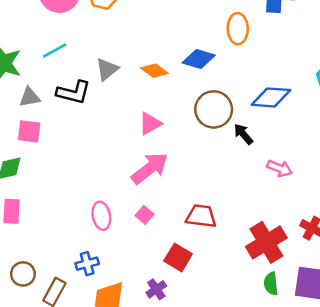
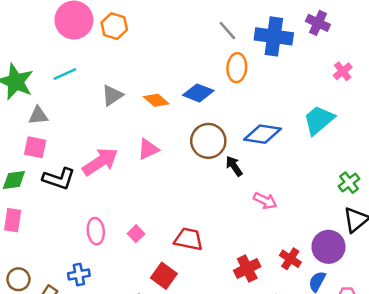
black L-shape: (74, 92) -> (59, 179), moved
pink arrow: (150, 168) -> (100, 162), moved
red cross: (266, 242) -> (247, 268), size x0.7

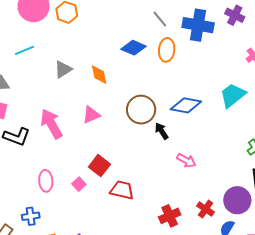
blue diamond: (198, 93) -> (134, 48), moved
orange diamond: (156, 100) -> (99, 75), turned 35
pink arrow: (100, 162) -> (51, 124), turned -88
red square: (164, 276) -> (99, 166), moved

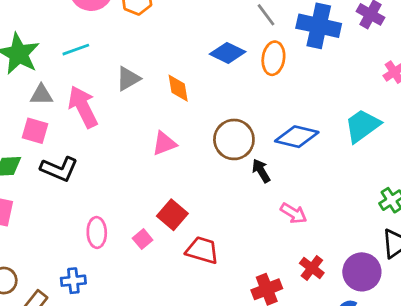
pink arrow: (51, 124) -> (83, 107), moved
red cross: (206, 209) -> (312, 268), moved

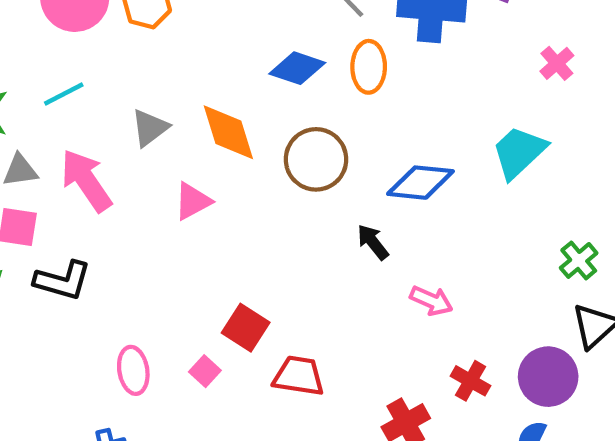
orange diamond: (178, 88) -> (228, 132), size x1.4
brown circle: (234, 139) -> (316, 159), moved
pink triangle: (164, 143) -> (193, 201), moved

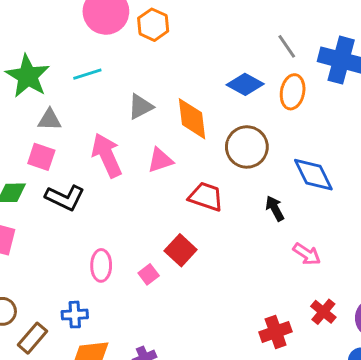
pink arrow: (86, 180) -> (107, 155), moved
blue diamond: (420, 183) -> (313, 175), turned 48
red trapezoid: (299, 376) -> (206, 197), moved

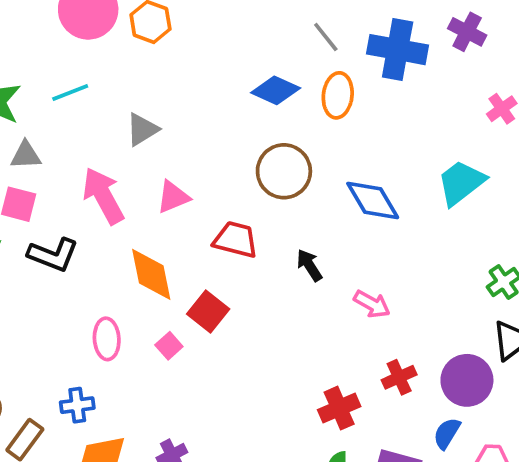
orange diamond: (192, 119) -> (151, 274), moved
black arrow: (275, 208) -> (309, 265), moved
red cross: (323, 312) -> (399, 377), turned 30

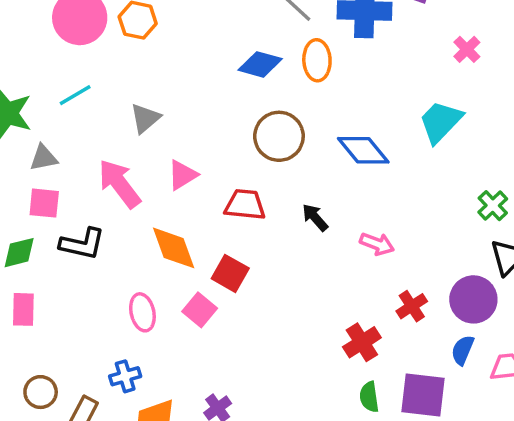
pink square: (169, 346) -> (200, 310), size x1.4

